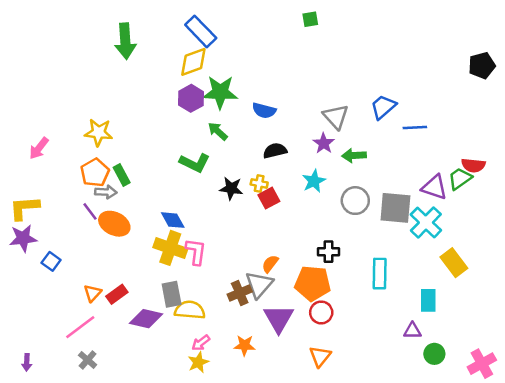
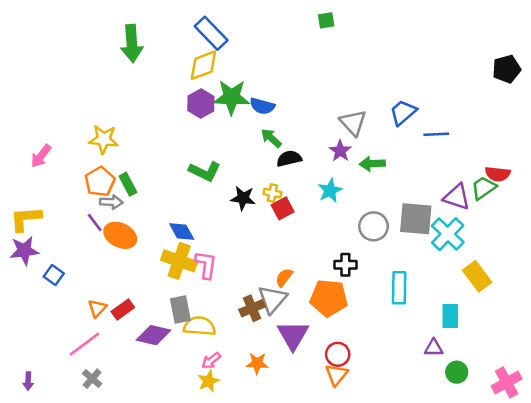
blue semicircle: (264, 110) -> (262, 106), moved
green arrow: (218, 131) -> (271, 138), moved
gray circle: (355, 201) -> (374, 226), moved
red circle: (321, 312) -> (338, 354), moved

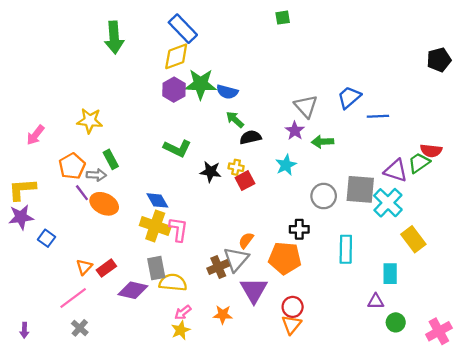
orange pentagon: (100, 182) -> (72, 166), moved

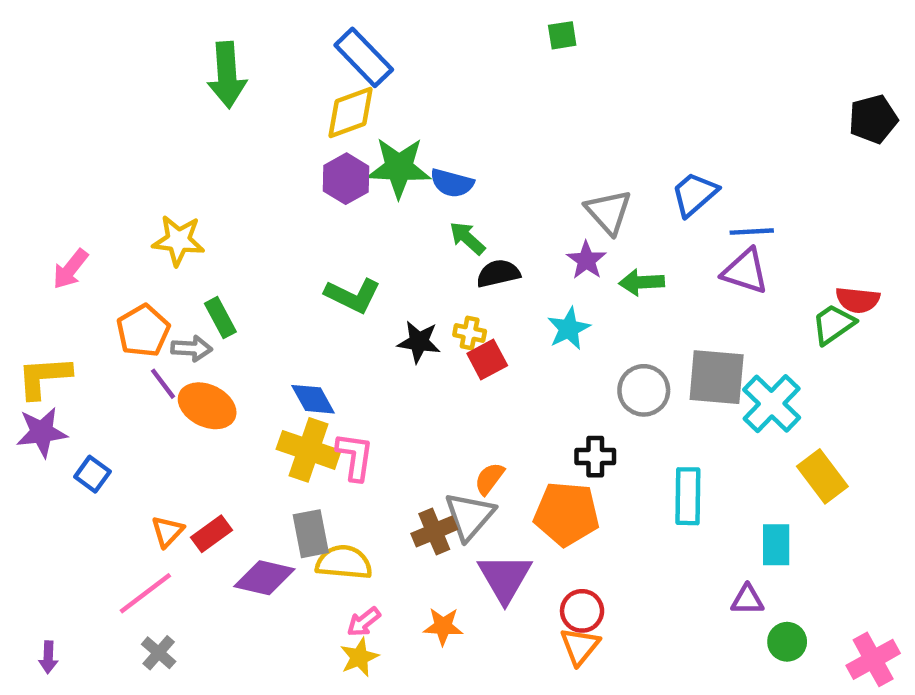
purple triangle: (396, 171) -> (745, 271), moved

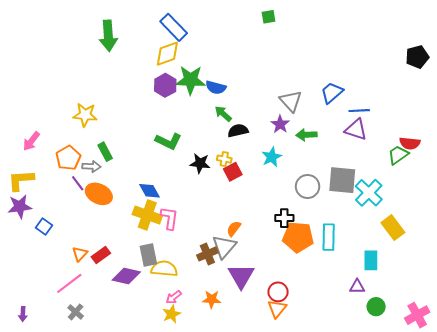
pink arrow: (70, 269) -> (31, 141), moved
orange pentagon: (567, 514) -> (298, 237), moved

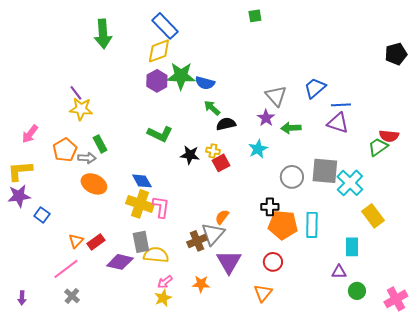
purple line: (78, 183) -> (76, 93), moved
red circle: (278, 292) -> (273, 262), moved

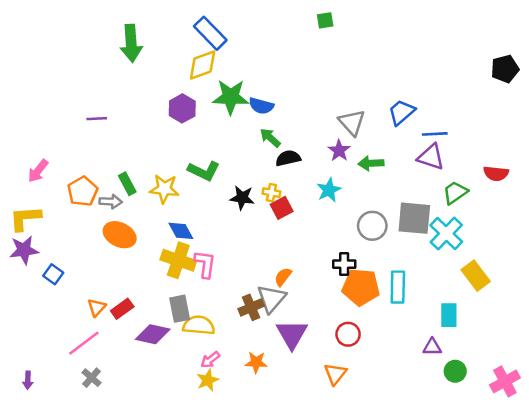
purple hexagon: (157, 81) -> (182, 108), moved
purple line: (76, 93) -> (97, 119), turned -56
yellow star: (81, 109) -> (164, 189), moved
green trapezoid: (378, 147) -> (455, 193), moved

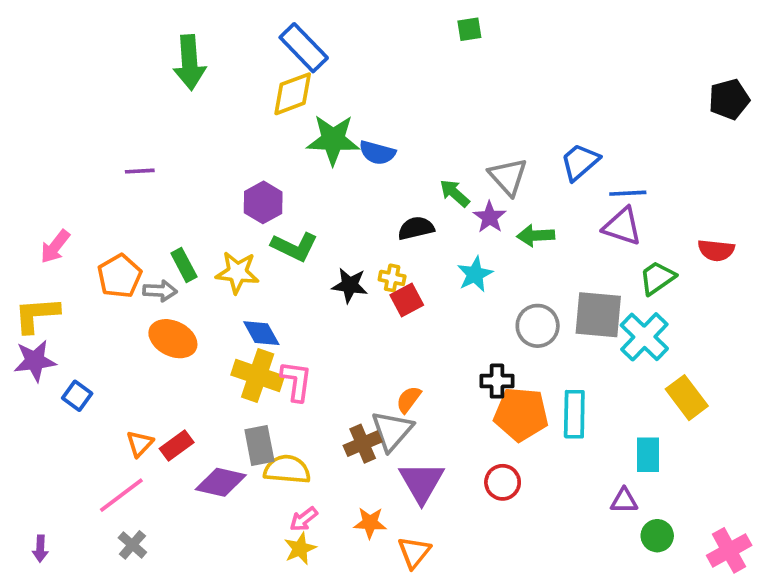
purple hexagon: (182, 108) -> (263, 202), moved
green arrow: (270, 138) -> (455, 193), moved
orange triangle: (335, 374) -> (414, 552), moved

